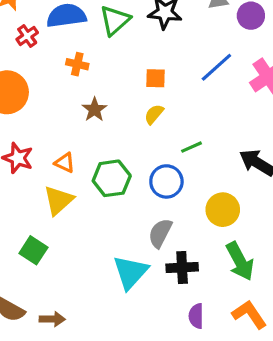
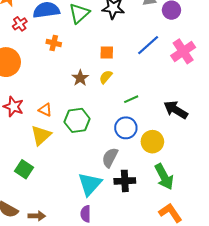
brown star: (94, 110) -> (80, 78), moved
blue circle: (166, 181) -> (126, 128), moved
purple semicircle: (196, 316) -> (86, 214), moved

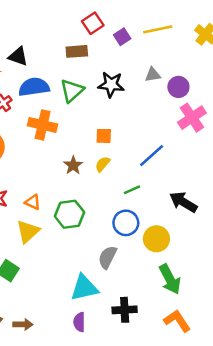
orange cross: (54, 43) -> (43, 125), size x1.6
blue line: (148, 45) -> (152, 156), moved
pink cross: (183, 51) -> (192, 118), moved
black cross: (125, 181) -> (125, 310), moved
cyan triangle: (90, 184) -> (84, 288), turned 35

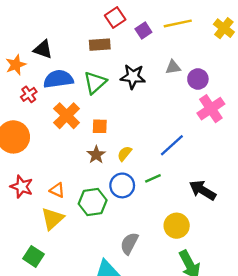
orange cross: (43, 125) -> (67, 116), turned 32
orange square: (104, 136) -> (100, 126), moved
blue circle: (126, 223) -> (122, 185), moved

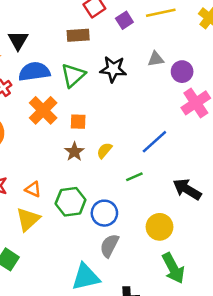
black triangle: (43, 49) -> (18, 40), turned 42
blue circle: (122, 185) -> (104, 213), moved

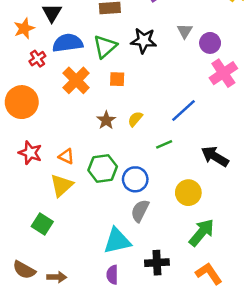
gray triangle: (156, 59) -> (185, 31), turned -49
orange square: (78, 122) -> (117, 79), moved
green arrow: (173, 268) -> (202, 232), turned -112

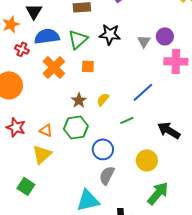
gray triangle: (185, 31) -> (144, 41), moved
red cross: (37, 59) -> (22, 49), turned -32
pink cross: (223, 73) -> (176, 61), turned 35
green hexagon: (103, 168) -> (76, 127), moved

